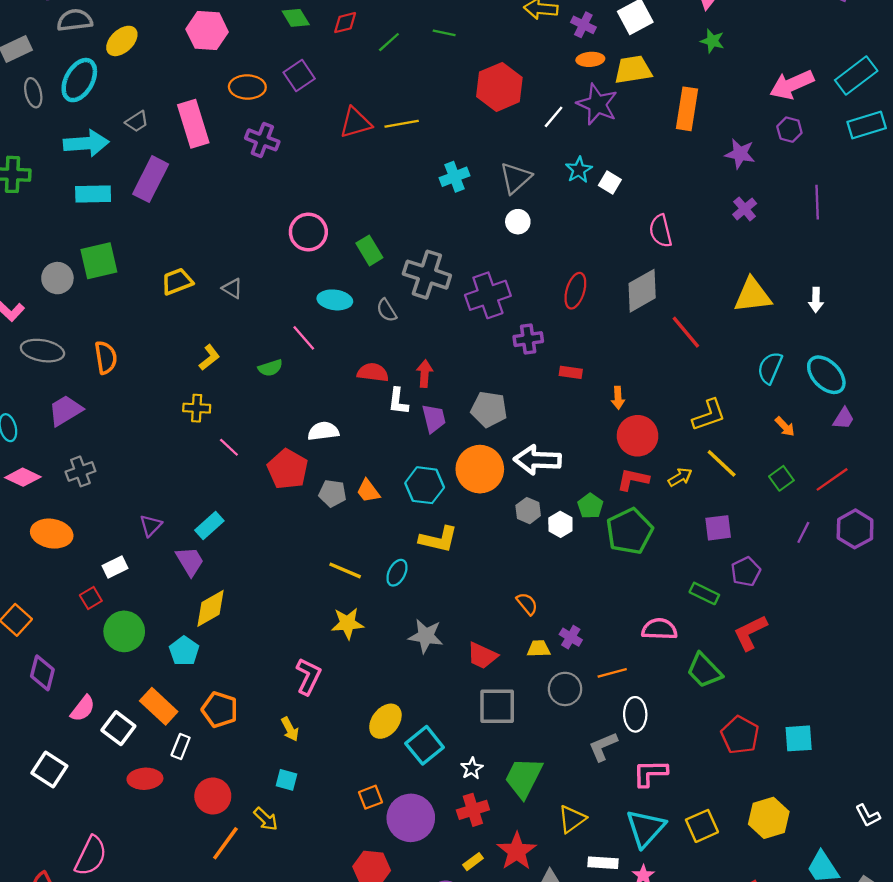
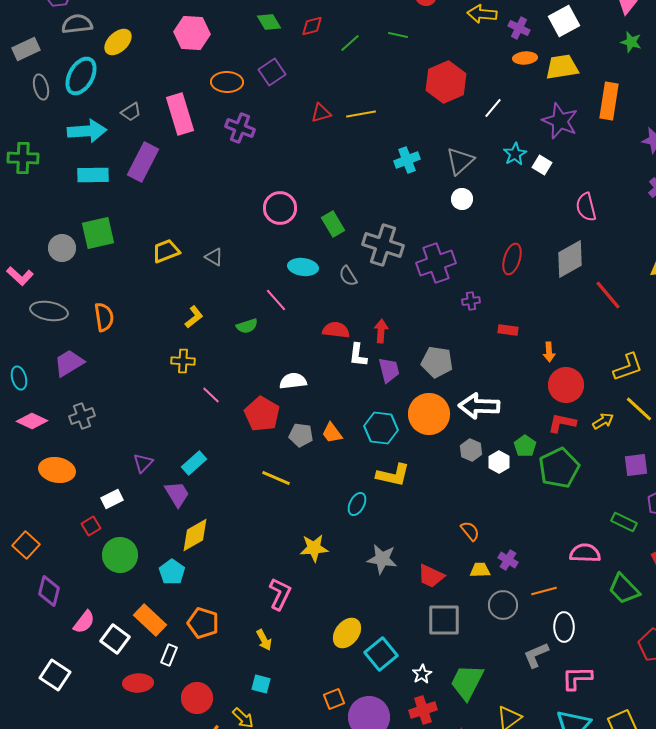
purple star: (597, 104) -> (560, 121), moved
red triangle: (356, 123) -> (321, 113), size x0.7
purple cross: (528, 339) -> (471, 301), size x0.7
yellow line: (345, 570) -> (276, 478), moved

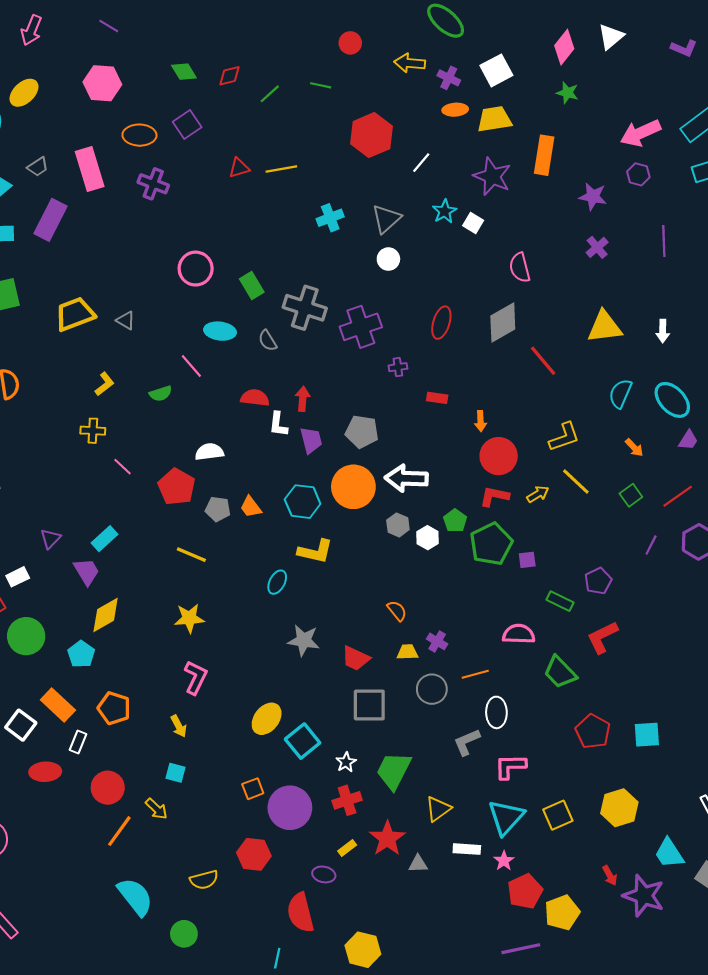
yellow trapezoid: (166, 251) -> (75, 314), size x1.4
purple square: (636, 465) -> (527, 560), moved, size x0.7
yellow star: (314, 548) -> (189, 618), moved

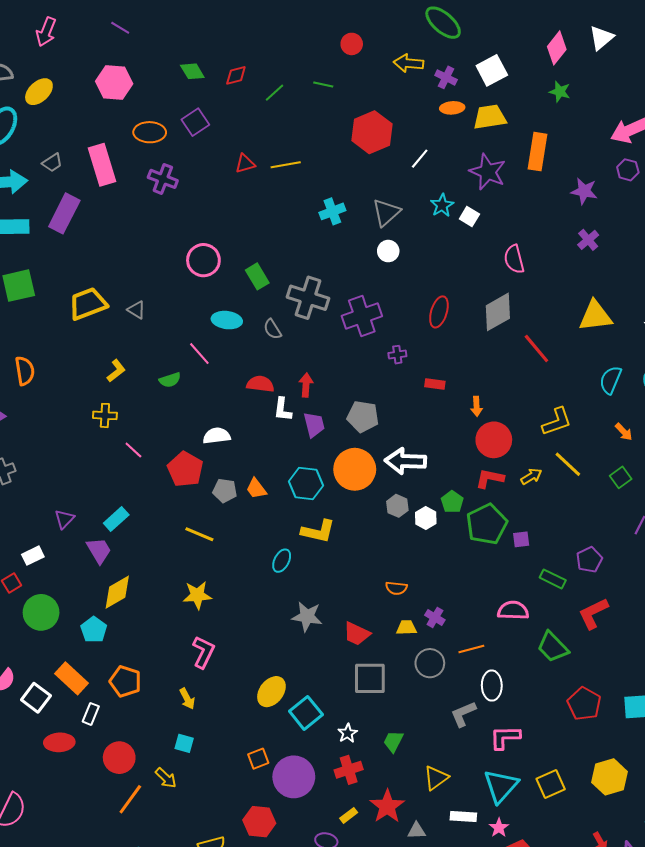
orange semicircle: (397, 611) -> (396, 588), turned 135
green trapezoid: (394, 771) -> (393, 741), size x0.6

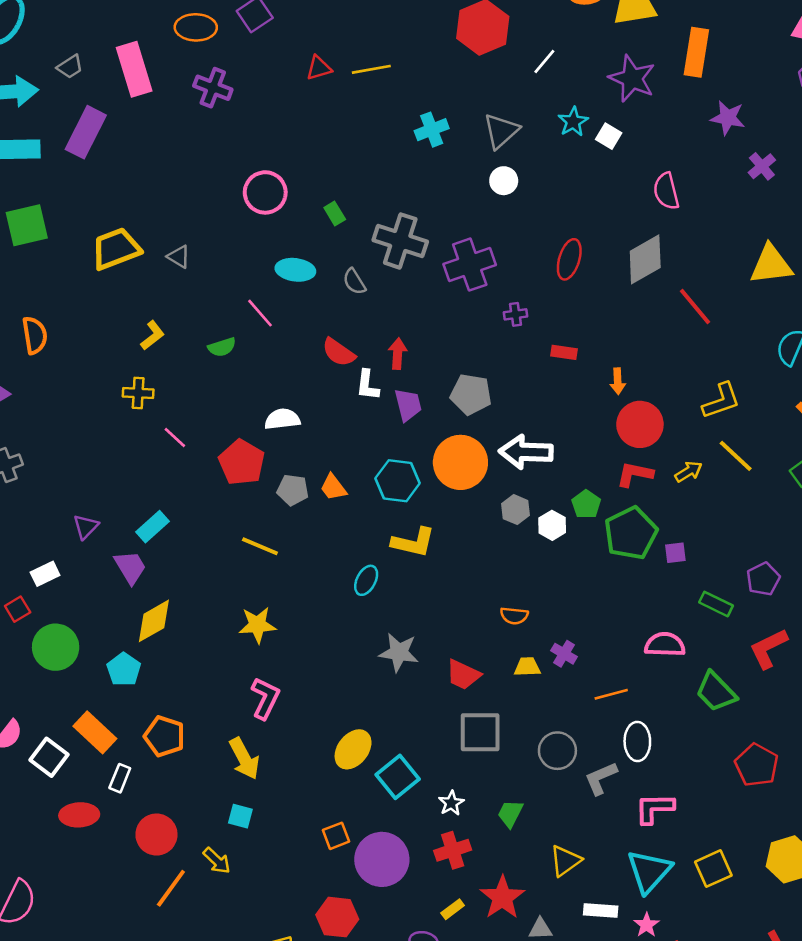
purple star: (584, 191) -> (728, 118), moved
green rectangle: (257, 276) -> (335, 213), size x0.7
red semicircle: (260, 384) -> (339, 352), turned -152
gray circle: (430, 663) -> (557, 751), moved
yellow arrow: (187, 699) -> (244, 759), size x1.5

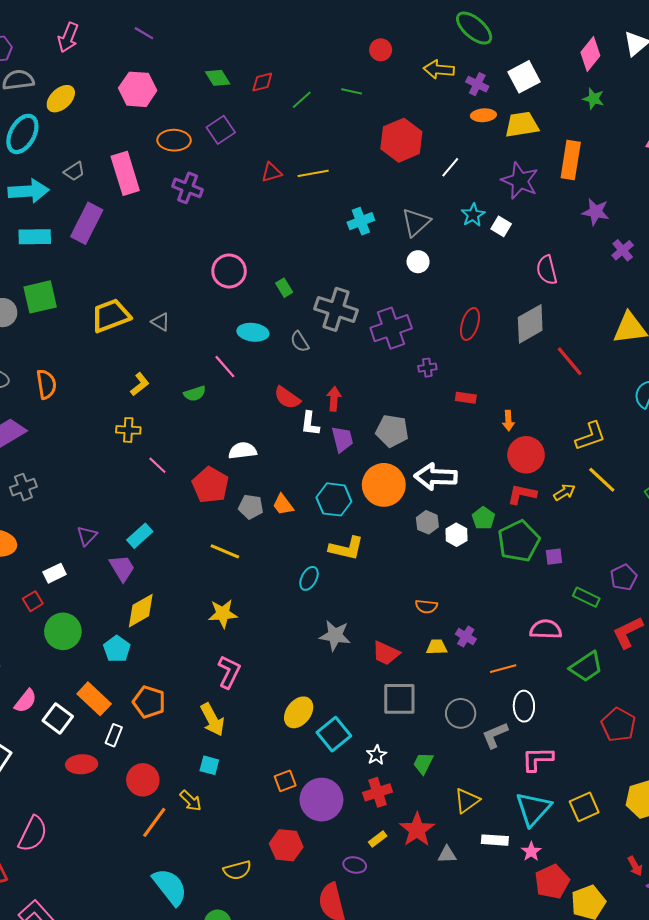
green trapezoid: (716, 692) -> (586, 667), turned -80

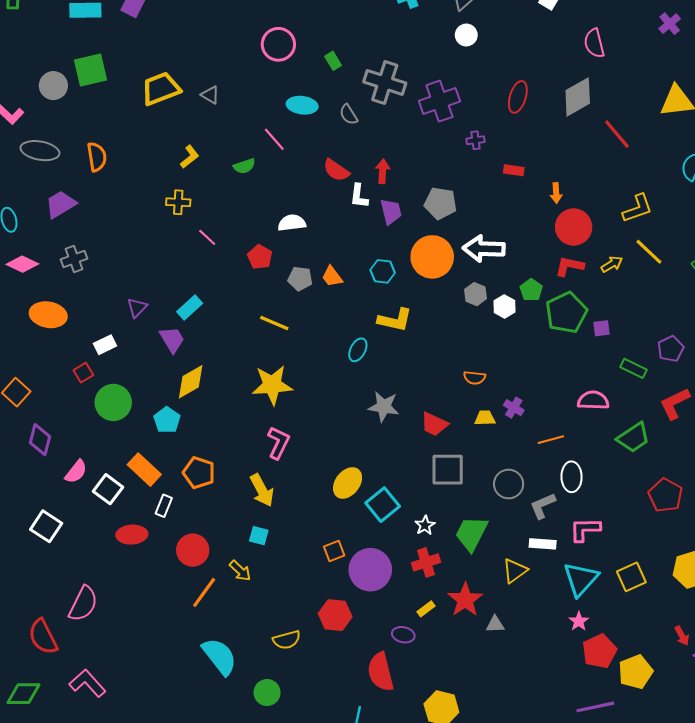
red pentagon: (210, 485) -> (260, 257), size x0.7
cyan hexagon: (334, 499) -> (383, 271), size x0.7
yellow star: (223, 614) -> (272, 385), size x1.4
green trapezoid: (423, 763) -> (471, 534), size x1.6
white rectangle: (495, 840) -> (543, 544), moved

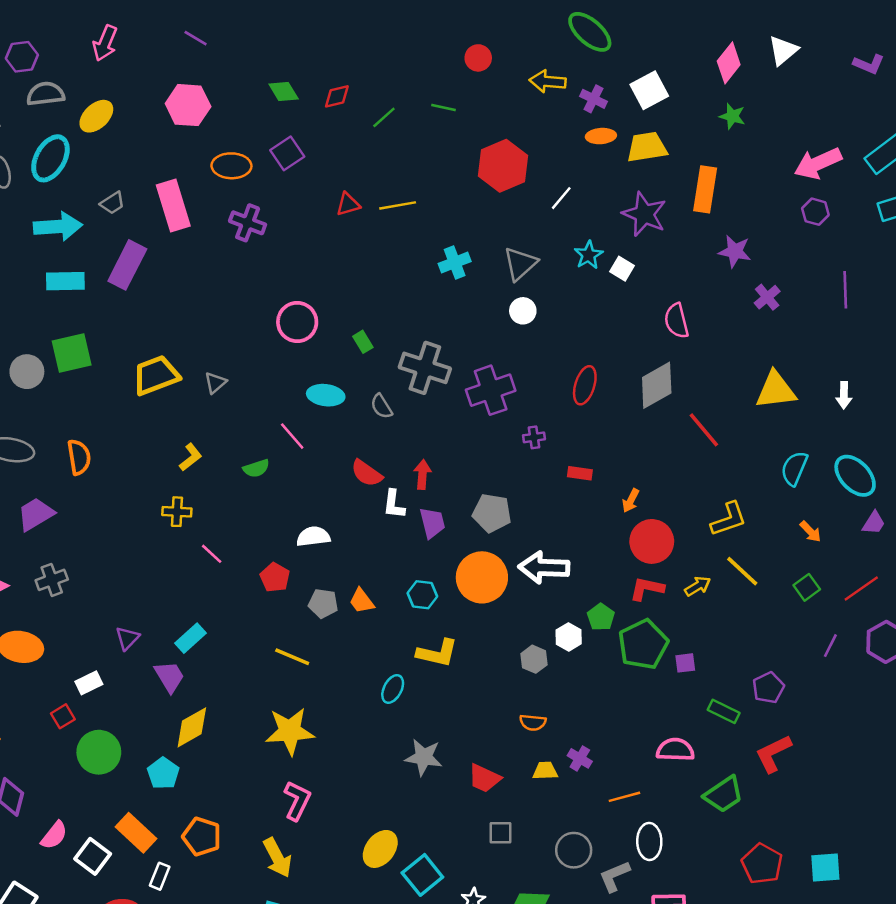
gray triangle: (210, 95) -> (215, 383), turned 48
orange arrow: (556, 193) -> (631, 501), turned 30
gray hexagon: (476, 294) -> (534, 659), moved
gray square: (448, 470) -> (501, 833), size x0.6

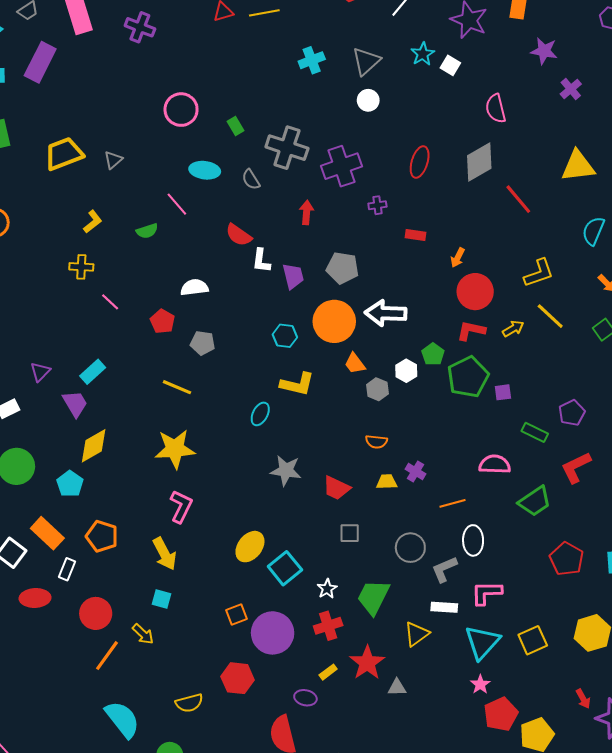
red arrow: (422, 475) -> (306, 212), moved
orange trapezoid: (362, 601) -> (355, 364), moved

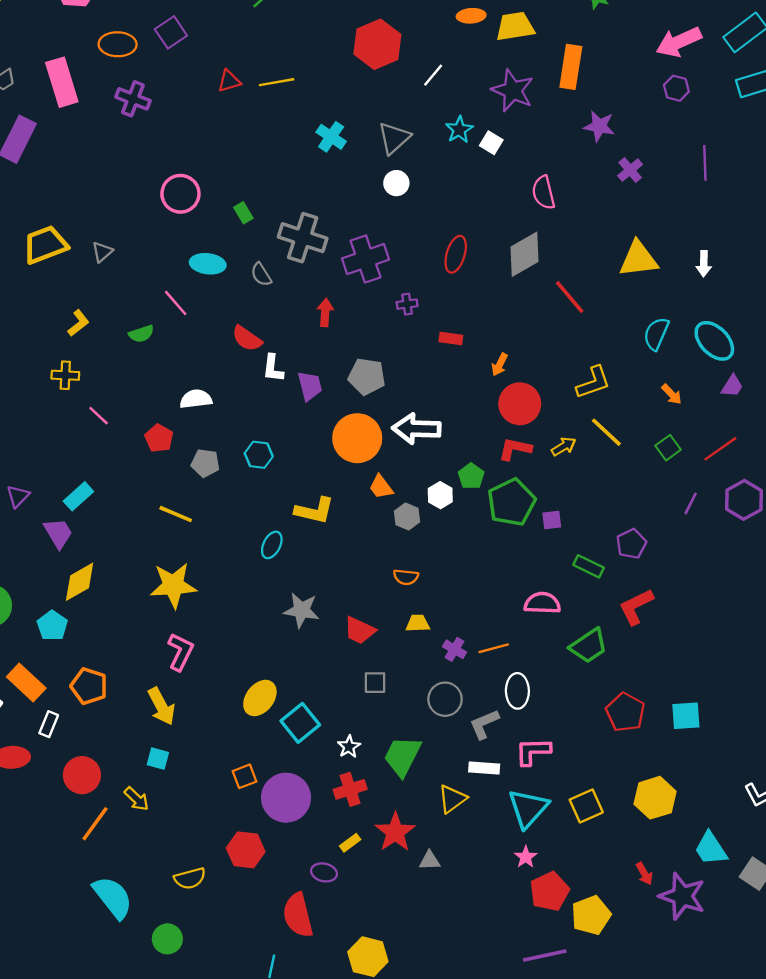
cyan cross: (312, 60) -> (331, 137), turned -35
cyan hexagon: (285, 336) -> (259, 455), moved
purple cross: (415, 472) -> (455, 649), moved

